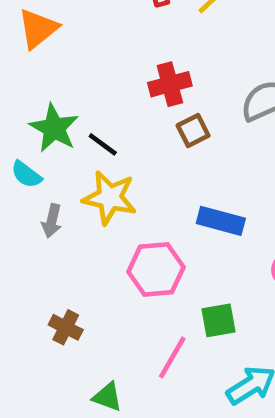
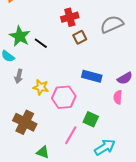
yellow star: (110, 198) -> (41, 87), moved, size x0.7
green square: (219, 320) -> (91, 119), turned 35
brown cross: (66, 327) -> (25, 122), size x1.6

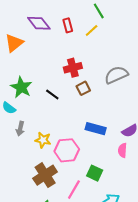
black line: (41, 43) -> (52, 95), moved
brown cross: (25, 122) -> (45, 175), moved, turned 30

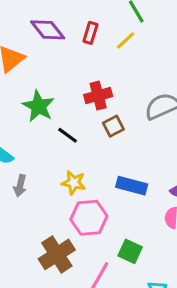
red rectangle: (68, 25) -> (90, 33), turned 32
green star: (21, 87) -> (38, 106), moved
yellow star: (43, 140) -> (74, 183), moved

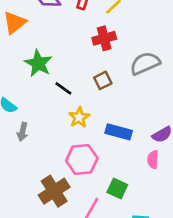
red cross: (98, 96) -> (104, 38), moved
yellow star: (74, 183) -> (79, 117), moved, turned 30

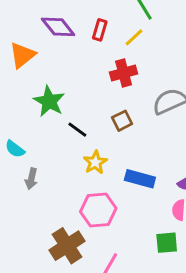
green square: (117, 188) -> (167, 243), moved, turned -30

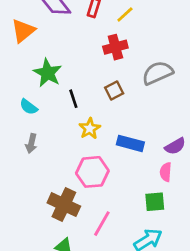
black line: (77, 130) -> (73, 99), turned 36
cyan semicircle: (15, 149) -> (29, 107), moved
brown cross: (67, 246) -> (64, 205), turned -32

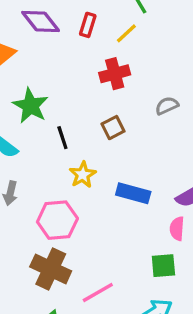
gray semicircle: (158, 73) -> (167, 106), size x0.6
pink hexagon: (92, 172) -> (57, 220), moved
pink line: (102, 224) -> (98, 293), turned 30

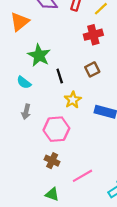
brown cross: (51, 269) -> (52, 161), size x0.6

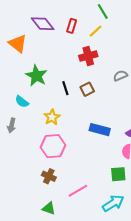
orange triangle: (20, 22) -> (18, 44), turned -42
black line: (60, 76) -> (65, 88), moved
yellow star: (73, 100) -> (52, 117), moved
gray arrow: (26, 112) -> (12, 125), moved

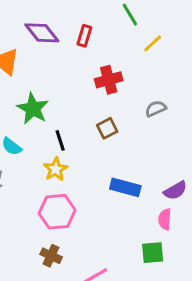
yellow line: (96, 31) -> (153, 43), moved
black line: (65, 88) -> (60, 140), moved

